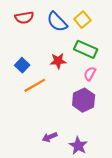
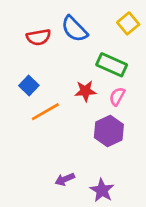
red semicircle: (24, 18) -> (39, 37), moved
yellow square: (82, 20) -> (128, 23), moved
red star: (58, 61) -> (85, 91), moved

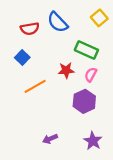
blue square: (29, 85) -> (22, 57), moved
purple star: (102, 190) -> (93, 141), moved

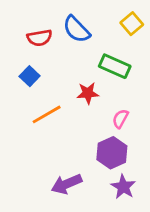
pink semicircle: (91, 75) -> (120, 119), moved
purple hexagon: (84, 101) -> (112, 153), moved
purple arrow: (50, 139) -> (66, 184), size x1.5

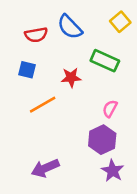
blue square: (30, 76) -> (27, 70), turned -30
red star: (88, 93) -> (71, 77), moved
purple arrow: (66, 184) -> (45, 168), moved

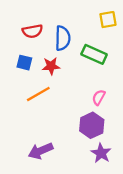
yellow square: (120, 22) -> (108, 20), turned 30
blue semicircle: (70, 27) -> (63, 38), moved, turned -135
red star: (71, 77) -> (51, 66), moved

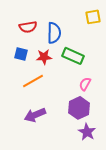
green rectangle: (94, 54) -> (73, 56), moved
purple arrow: (41, 151) -> (35, 115), moved

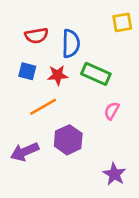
purple hexagon: (79, 108) -> (68, 140), moved
purple arrow: (35, 115) -> (25, 152), moved

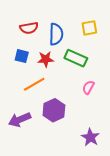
yellow square: (122, 22) -> (89, 28), moved

